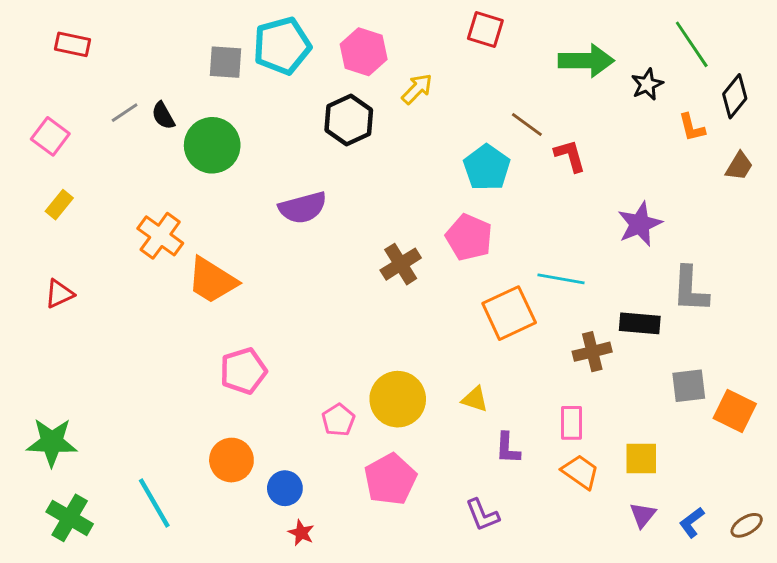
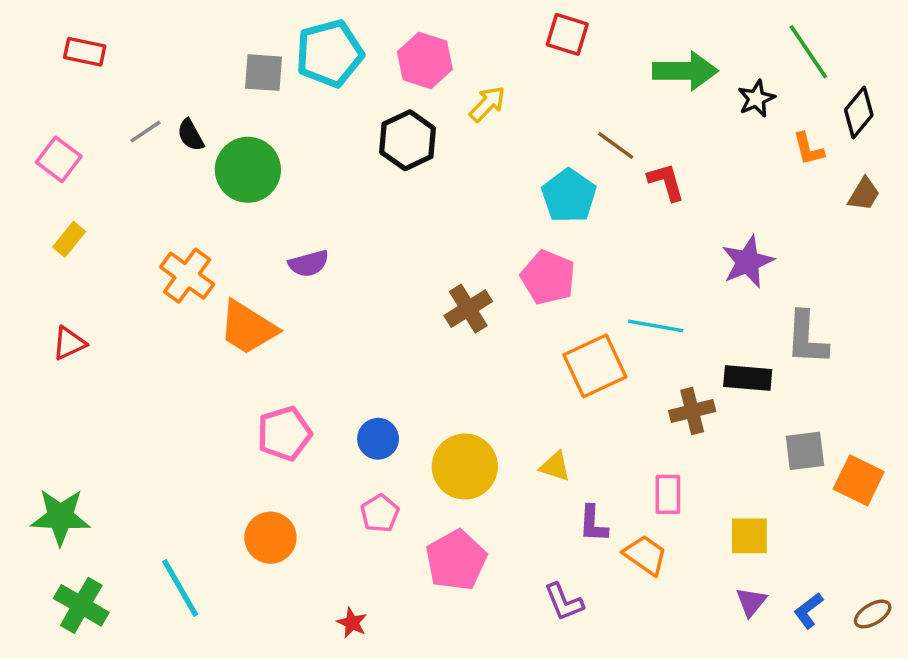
purple semicircle: (303, 208) -> (309, 263), moved, size x0.7
pink pentagon: (338, 420) -> (380, 513), moved
orange trapezoid: (580, 472) -> (645, 555), moved
blue circle: (285, 488) -> (378, 439), moved

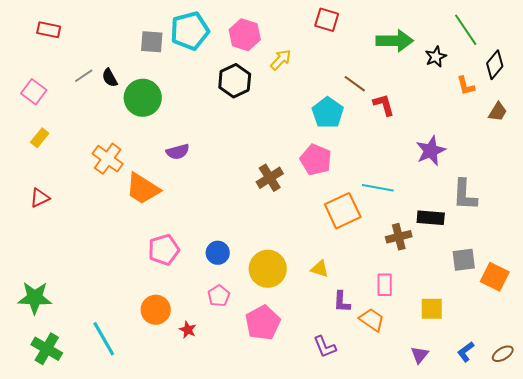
purple triangle: (751, 602) -> (420, 355), moved
red star: (352, 623) -> (188, 330), moved

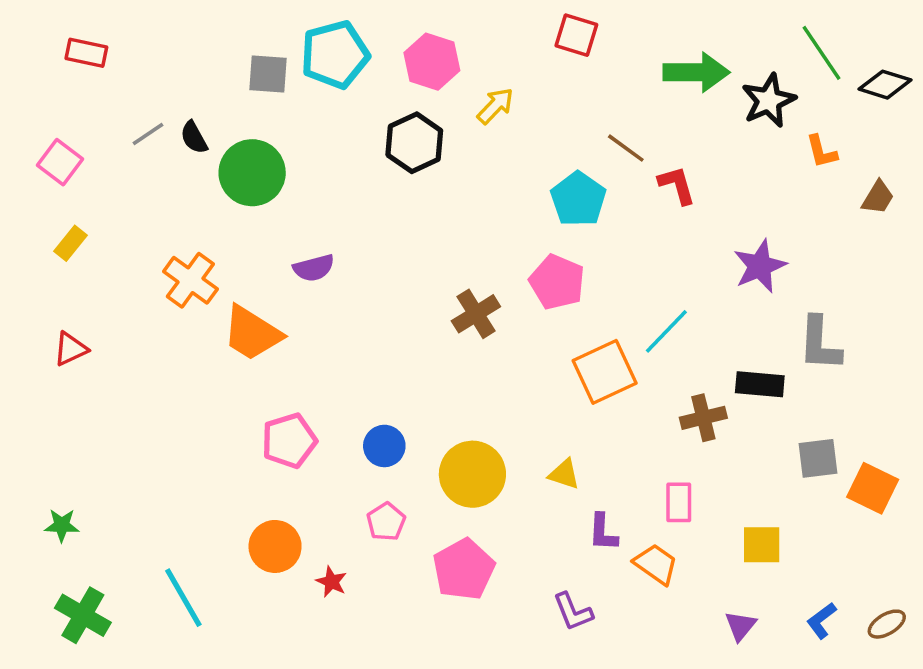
black star: (436, 57) -> (769, 100), size x1.4
black diamond: (495, 65) -> (885, 85), moved, turned 68
cyan line: (378, 188) -> (666, 331), turned -56
green star: (35, 298) -> (62, 525), size x0.6

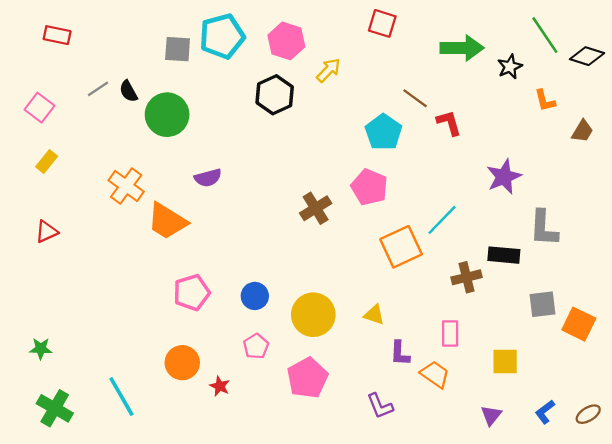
black star: (769, 100) -> (510, 67), size x0.7

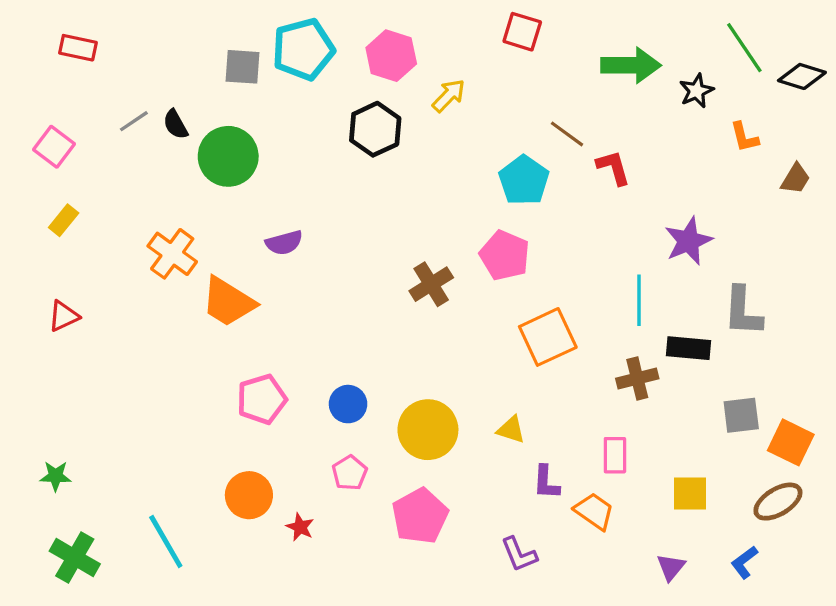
cyan line: (442, 220) -> (639, 300), moved, turned -44
brown ellipse: (588, 414) -> (778, 502), moved, size x1.4

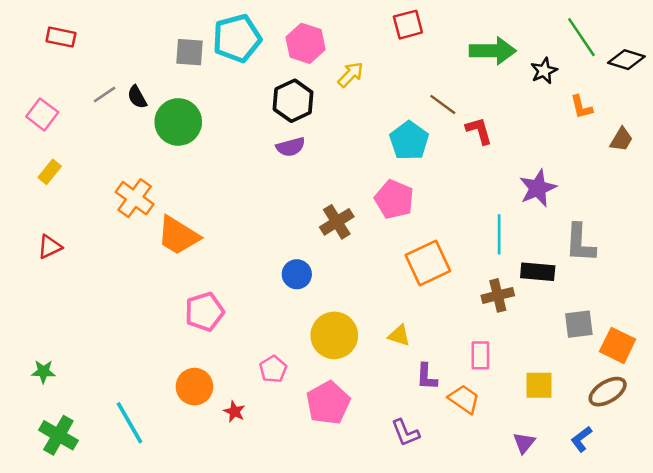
red square: (522, 32) -> (408, 25), turned -32
purple semicircle: (284, 243) -> (291, 147), moved
blue circle: (348, 404) -> (297, 274), moved

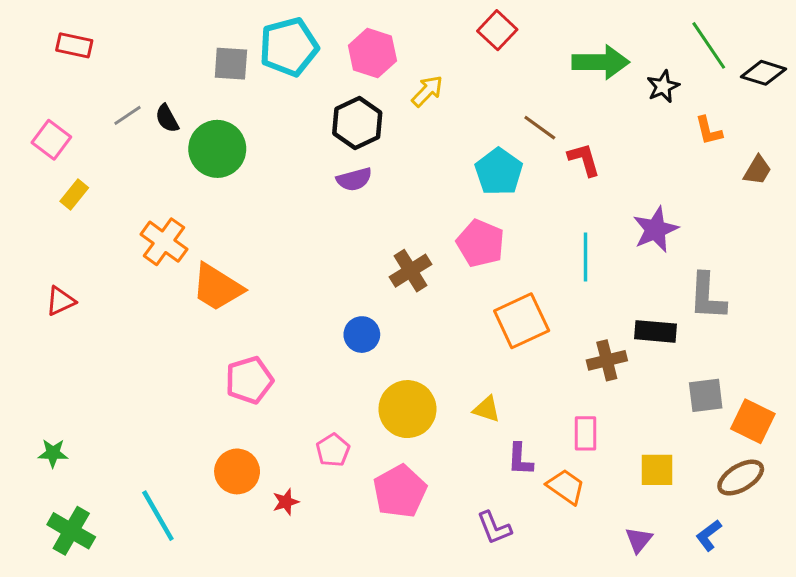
red square: (408, 25) -> (497, 30), turned -32
yellow rectangle: (50, 172) -> (74, 195), moved
cyan line: (499, 234) -> (585, 257), moved
red star: (234, 412) -> (286, 502), turned 30

